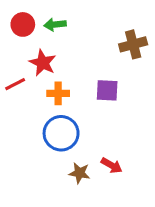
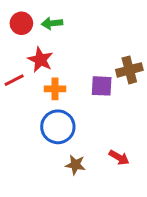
brown cross: (133, 44) -> (129, 70), moved
red arrow: (112, 165) -> (119, 157), moved

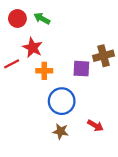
green arrow: (52, 23) -> (42, 19), turned 35
blue circle: (58, 127) -> (62, 101), moved

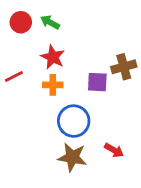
red star: (33, 48) -> (53, 57), moved
brown star: (60, 131) -> (72, 157), size x1.5

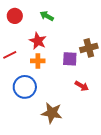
green arrow: (50, 22) -> (47, 16), moved
blue circle: (74, 121) -> (25, 87), moved
red arrow: (114, 150) -> (82, 86), moved

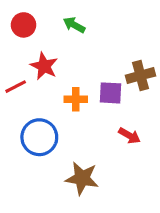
red star: (38, 41) -> (44, 66), moved
orange cross: (38, 61) -> (76, 99), moved

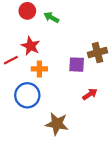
red circle: (24, 25) -> (27, 11), moved
orange cross: (76, 99) -> (39, 69), moved
red arrow: (129, 136) -> (90, 94), turned -64

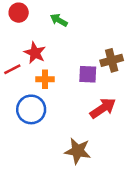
red circle: (27, 11) -> (19, 13), moved
red arrow: (90, 94) -> (103, 108), size x1.5
brown star: (57, 124) -> (78, 151), moved

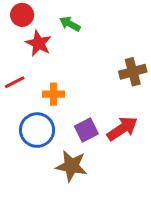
red star: (35, 53) -> (39, 43), moved
purple square: (88, 74) -> (86, 130), moved, turned -30
brown star: (78, 151) -> (71, 166), moved

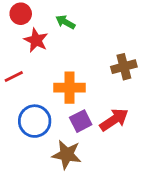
orange cross: (53, 94) -> (69, 88), moved, size x1.5

